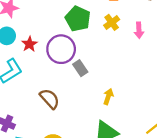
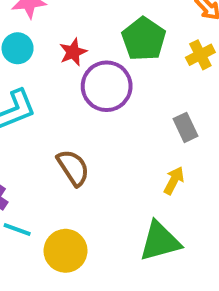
red star: (29, 44) -> (73, 52), moved
gray rectangle: (80, 68) -> (185, 127), moved

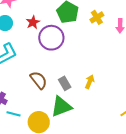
gray rectangle: (185, 127) -> (65, 83), moved
green triangle: (160, 241) -> (61, 106), moved

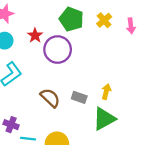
gray rectangle: (65, 83) -> (79, 97), turned -32
green triangle: (61, 106) -> (104, 119), moved

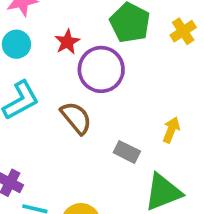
yellow arrow: (106, 92) -> (171, 130), moved
brown semicircle: (50, 98) -> (76, 118), moved

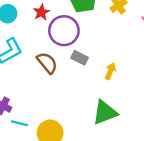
gray rectangle: (127, 152) -> (80, 58), moved

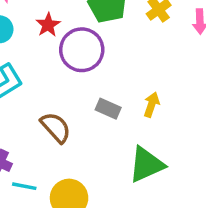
gray rectangle: (80, 58) -> (108, 109), moved
brown semicircle: (47, 63) -> (56, 127), moved

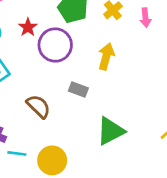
yellow arrow: (152, 105) -> (106, 56), moved, size x1.4

